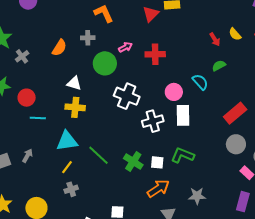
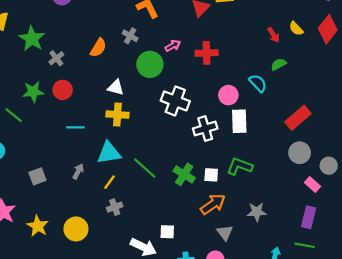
gray cross: (88, 38) -> (130, 36), turned 32
red circle: (27, 98) -> (63, 90), moved
gray arrow: (27, 156) -> (78, 171), moved

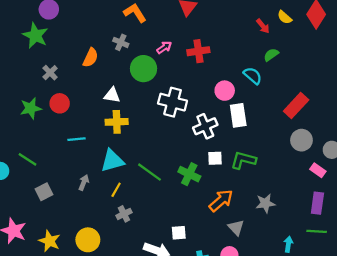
green star: (32, 39) -> (35, 35), moved
green line: (14, 115) -> (27, 159), moved
white square: (211, 175) -> (215, 158), moved

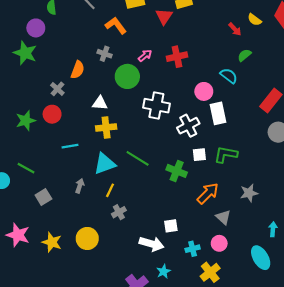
gray cross: (50, 73) -> (57, 89), moved
green line: (150, 172) -> (138, 158), moved

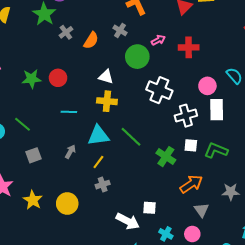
gray cross: (57, 89) -> (66, 32), moved
cyan cross: (193, 249) -> (166, 234), turned 32

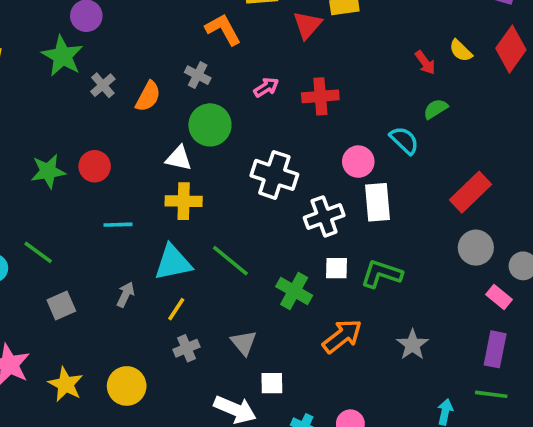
green circle: (137, 57) -> (210, 125), moved
gray star: (231, 192) -> (412, 345), turned -30
gray triangle: (201, 210) -> (244, 343), moved

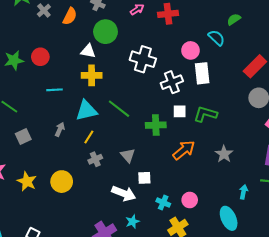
green cross: (294, 291) -> (156, 125), turned -30

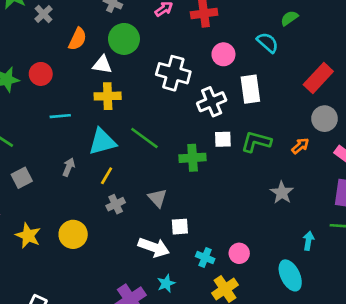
orange semicircle: (70, 16) -> (78, 39), moved
pink circle: (191, 50) -> (223, 54), moved
orange arrow: (184, 150) -> (300, 146), moved, size x0.6

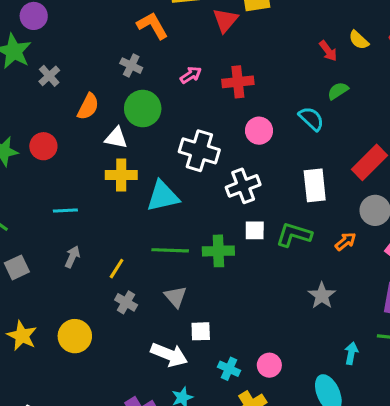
white rectangle: (250, 89) -> (315, 185), moved
cyan line: (60, 116) -> (65, 210), moved
green line: (144, 138) -> (170, 250), moved, turned -36
cyan triangle: (102, 142) -> (163, 196), moved
gray cross: (116, 204) -> (126, 302), turned -36

